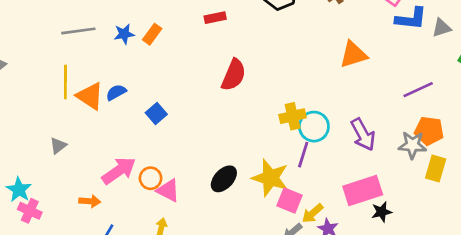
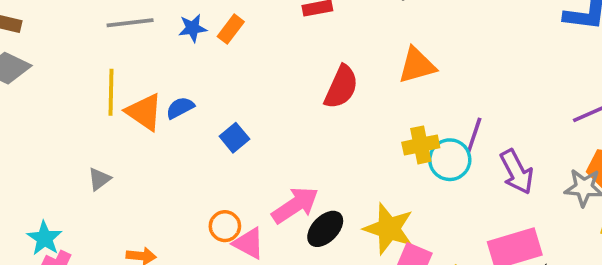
orange triangle: (353, 55) -> (417, 65), moved
purple line: (303, 155) -> (474, 135), moved
pink arrow: (119, 171) -> (295, 205), moved

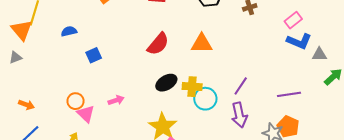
orange triangle: (144, 112) -> (22, 30), moved
purple line: (474, 135) -> (241, 86), moved
pink arrow: (295, 205) -> (116, 100), size x0.6
black ellipse: (325, 229) -> (166, 83), moved

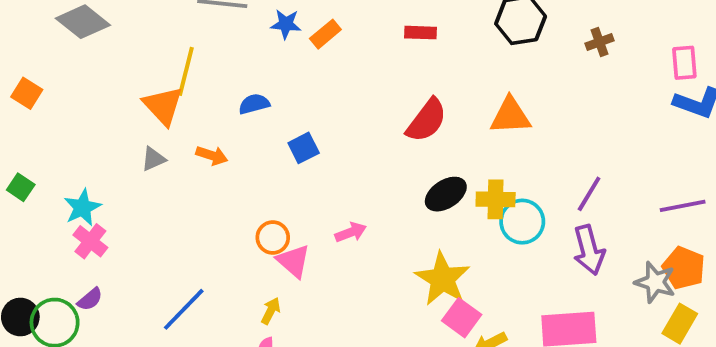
pink rectangle: (293, 20) -> (684, 63), turned -54
orange arrow: (26, 105) -> (212, 155), moved

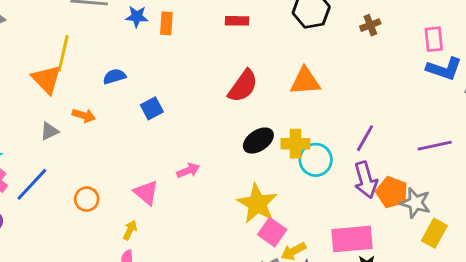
orange rectangle: (325, 34) -> (166, 23), turned -45
gray triangle: (153, 159) -> (49, 131), moved
orange circle: (273, 238) -> (87, 199), moved
orange pentagon: (684, 268) -> (392, 192), moved
blue line: (184, 309) -> (32, 184), moved

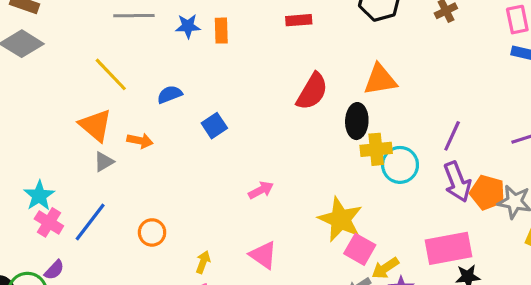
yellow line: (63, 53) -> (111, 74), turned -51
orange triangle: (47, 79) -> (95, 125), moved
black ellipse: (258, 141) -> (357, 121), moved, turned -48
pink triangle: (146, 193) -> (263, 255), moved

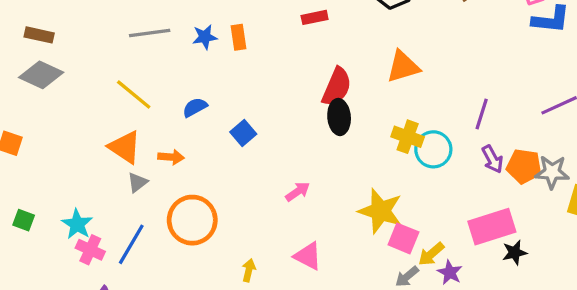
black ellipse: (357, 121) -> (339, 117), moved
yellow cross: (376, 149) -> (408, 137), turned 32
purple arrow: (457, 182) -> (492, 159), size x0.7
orange circle: (152, 232) -> (192, 220), moved, size x1.8

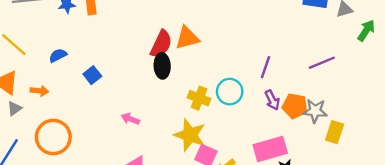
orange triangle: (403, 67) -> (187, 38), moved
yellow cross: (408, 137) -> (199, 98), moved
pink arrow: (298, 192) -> (130, 119), turned -126

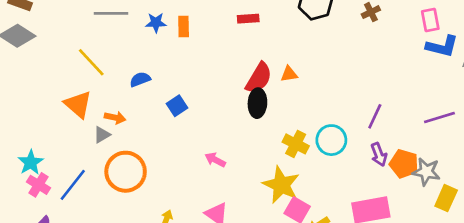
orange triangle: (187, 38) -> (289, 74), size x0.6
gray triangle: (14, 108) -> (102, 135), moved

